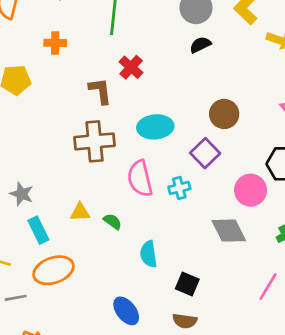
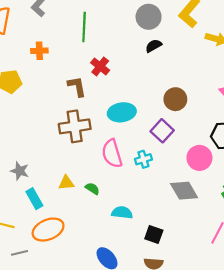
cyan semicircle: (149, 254) -> (122, 213), turned 108

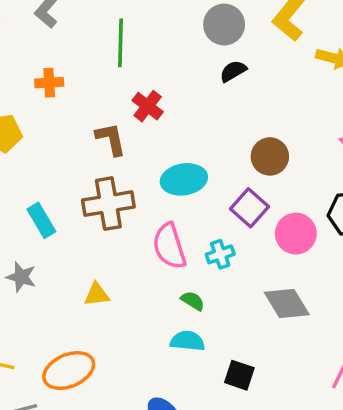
pink circle: (199, 158) -> (296, 234), moved
green semicircle: (92, 189) -> (193, 301), moved
cyan rectangle: (34, 199) -> (41, 220), moved

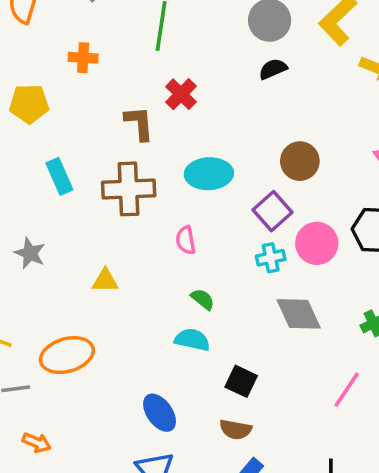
cyan rectangle: (41, 220) -> (59, 176), moved
pink semicircle: (169, 246) -> (186, 240), size x0.6
cyan cross: (220, 254) -> (271, 258), moved

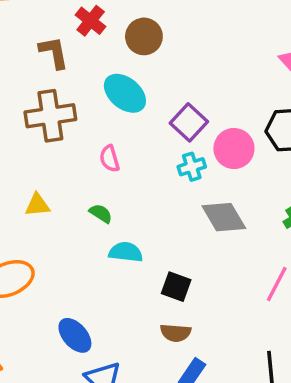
brown circle: (300, 161) -> (144, 36), moved
cyan ellipse: (209, 174) -> (125, 93), turned 48
green semicircle: (203, 299) -> (101, 213), moved
blue ellipse: (160, 413) -> (75, 335), moved

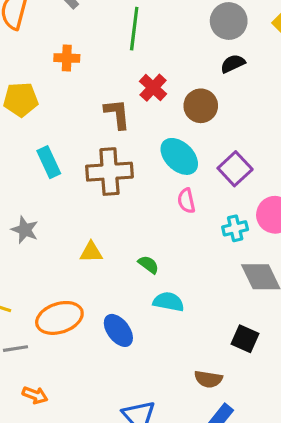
purple square: (189, 122) -> (235, 169), moved
pink semicircle: (110, 159) -> (186, 201), moved
black square: (176, 287) -> (245, 339), moved
blue ellipse: (75, 335) -> (118, 330), moved

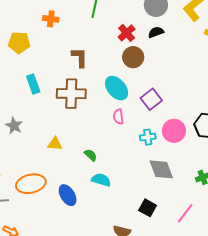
red cross: (153, 88) -> (127, 33), moved

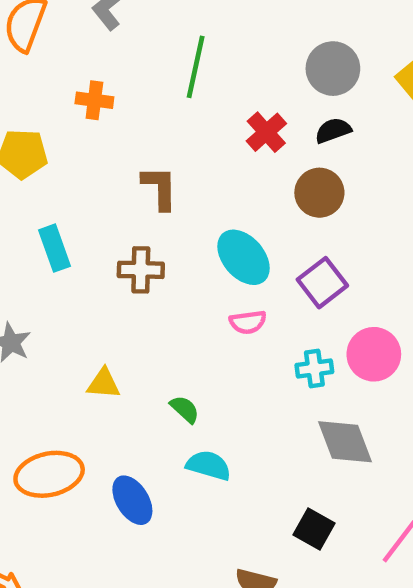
brown circle: (133, 57) -> (319, 193), moved
brown cross: (71, 94) -> (141, 270), size x0.7
pink semicircle: (118, 117) -> (248, 322), turned -91

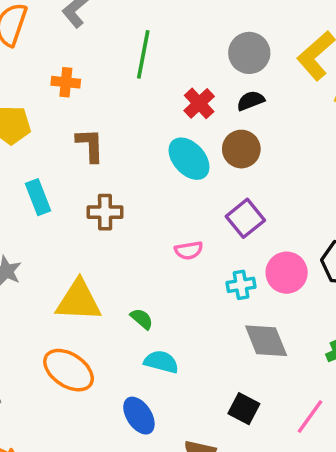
brown L-shape: (160, 188) -> (90, 145), moved
cyan ellipse: (244, 257) -> (189, 159), moved
yellow triangle: (104, 384) -> (79, 301), size x1.8
orange ellipse: (49, 474) -> (69, 370), moved, turned 48
blue ellipse: (132, 500) -> (139, 416), moved

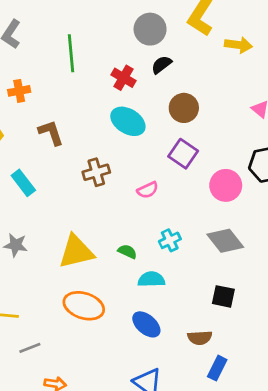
brown circle: (241, 149) -> (184, 108), moved
brown cross: (105, 212) -> (96, 172), moved
cyan cross: (241, 285) -> (170, 240), moved

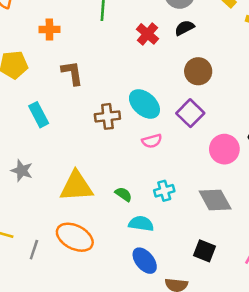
cyan ellipse: (128, 121) -> (144, 104), moved
blue ellipse: (146, 324) -> (145, 261), moved
gray line: (30, 348) -> (34, 250), moved, turned -60

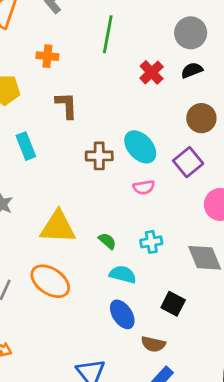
black square: (205, 251) -> (173, 304), moved

